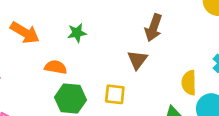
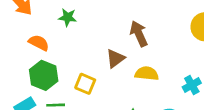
brown arrow: (154, 28) -> (139, 34), turned 120
yellow semicircle: (189, 83) -> (147, 73), moved, turned 80

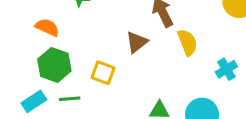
yellow semicircle: (147, 73) -> (187, 42), moved, turned 65

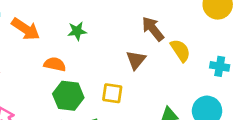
cyan cross: (226, 69) -> (220, 66), turned -36

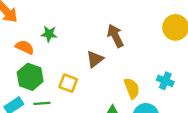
green star: (77, 31) -> (49, 34), moved
yellow semicircle: (180, 50) -> (132, 88), moved

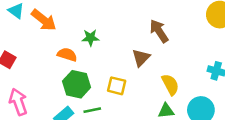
yellow semicircle: (132, 88) -> (170, 84), moved

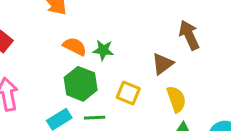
green star: (90, 38) -> (103, 50), moved
yellow semicircle: (170, 84) -> (176, 99), moved

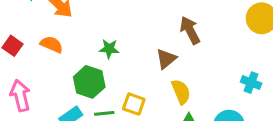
orange semicircle: (75, 46) -> (52, 44), moved
yellow square: (128, 93) -> (134, 104), moved

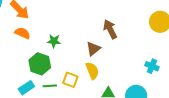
orange semicircle: (52, 44) -> (22, 33), moved
yellow semicircle: (181, 92) -> (92, 71), moved

